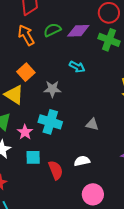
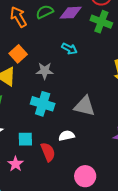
gray triangle: (92, 124) -> (85, 106), size x1.6
pink star: (25, 132) -> (16, 164), moved
white semicircle: (82, 161) -> (67, 136), moved

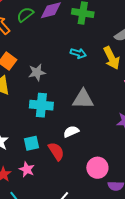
cyan arrow: (69, 49) -> (78, 53), moved

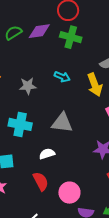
gray star: (37, 72) -> (28, 86), moved
red semicircle: (56, 151) -> (41, 181), moved

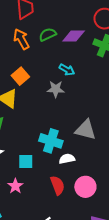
cyan arrow: (62, 77) -> (67, 70), moved
cyan cross: (20, 124) -> (51, 141), moved
pink circle: (69, 193) -> (85, 187), moved

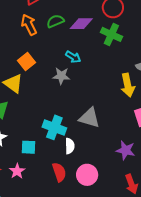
white semicircle: (67, 159) -> (70, 146), turned 98

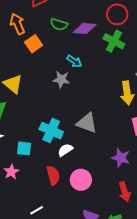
green semicircle: (55, 21) -> (59, 24), turned -144
orange arrow: (29, 25) -> (17, 24), moved
orange square: (26, 62) -> (34, 44), moved
white semicircle: (70, 146) -> (65, 150), turned -126

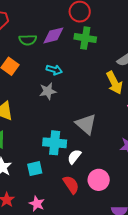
gray triangle: (87, 123) -> (86, 124), turned 40
pink star: (11, 172) -> (37, 204), moved

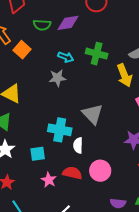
green cross: (85, 38) -> (97, 54), moved
white semicircle: (74, 157) -> (78, 145), turned -42
red semicircle: (71, 185) -> (72, 173), turned -48
pink star: (37, 204) -> (49, 180), moved

